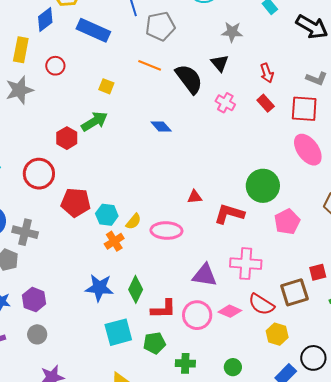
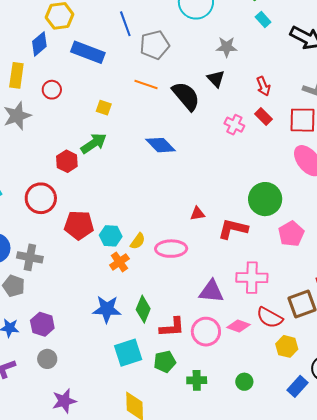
pink cross: (225, 103) -> (234, 125), moved
blue diamond: (161, 127) -> (161, 145), size x1.4

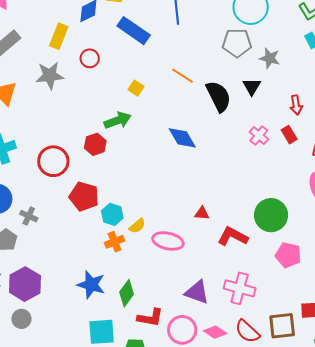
gray pentagon: (155, 45) -> (237, 43), moved
red hexagon: (67, 161) -> (95, 144), moved
pink pentagon: (291, 234) -> (288, 255), turned 30
gray cross: (30, 257) -> (29, 216), size x0.7
purple hexagon: (42, 324) -> (25, 284), size x1.4

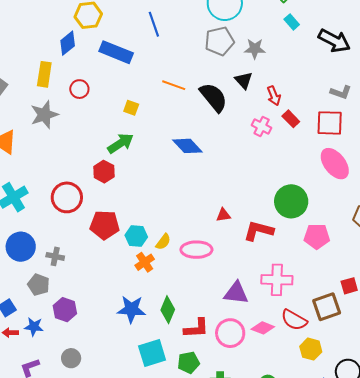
red arrow: (296, 105) -> (274, 96), moved
purple hexagon: (25, 284) -> (65, 310), moved, size x0.7

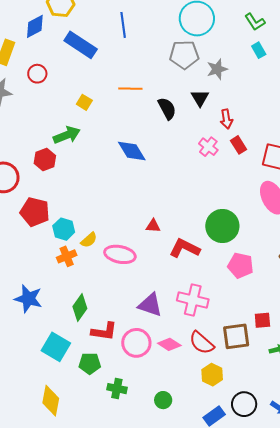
gray star: (255, 49) -> (217, 69), turned -30
orange line: (174, 85) -> (130, 89), turned -30
black semicircle: (213, 97) -> (167, 109), size x0.7
blue star: (131, 309) -> (28, 299), moved
cyan square: (152, 353) -> (56, 347), turned 36

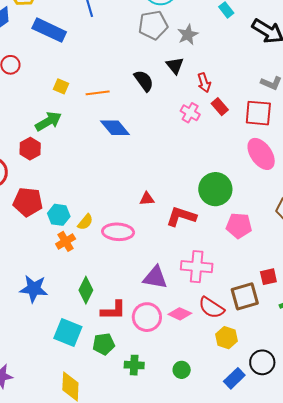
orange line: (130, 89) -> (98, 93), moved

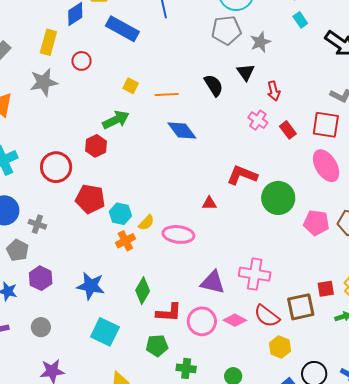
red rectangle: (220, 107) -> (288, 130), moved
red L-shape: (181, 217) -> (242, 175), moved
pink pentagon: (239, 226) -> (316, 223), moved
cyan square: (68, 332) -> (105, 332), moved

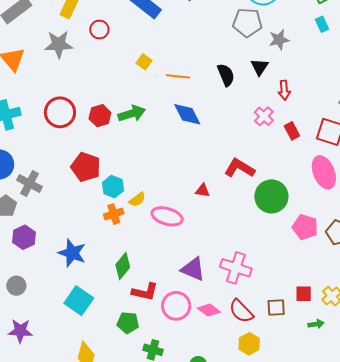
green arrow: (116, 120) -> (132, 114), moved
red circle: (56, 167) -> (60, 112), moved
gray cross: (37, 224) -> (29, 183), size x1.4
brown square: (301, 307) -> (276, 308), size x0.7

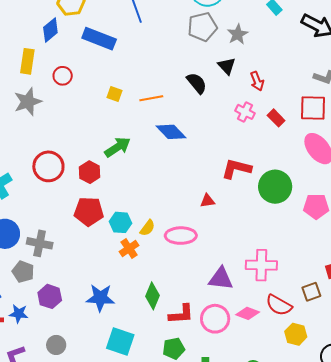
red hexagon: (100, 116) -> (90, 172), moved

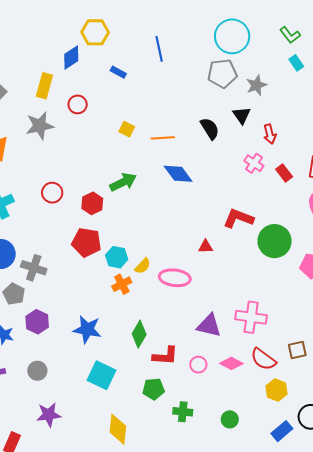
blue rectangle: (99, 39) -> (118, 72), size x0.5
red circle: (48, 166) -> (52, 193), size x0.7
pink circle: (215, 319) -> (198, 365), size x0.6

